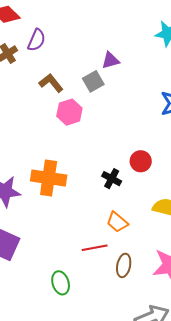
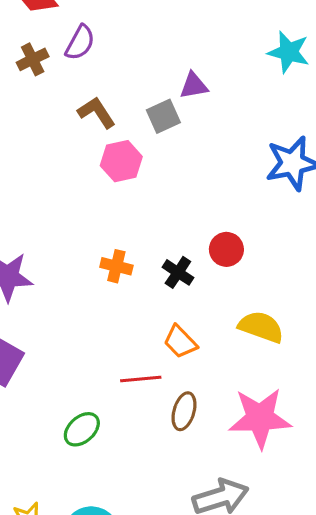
orange cross: (49, 178) -> (116, 266), moved, size x0.6
green ellipse: (61, 283) -> (82, 429), turned 60

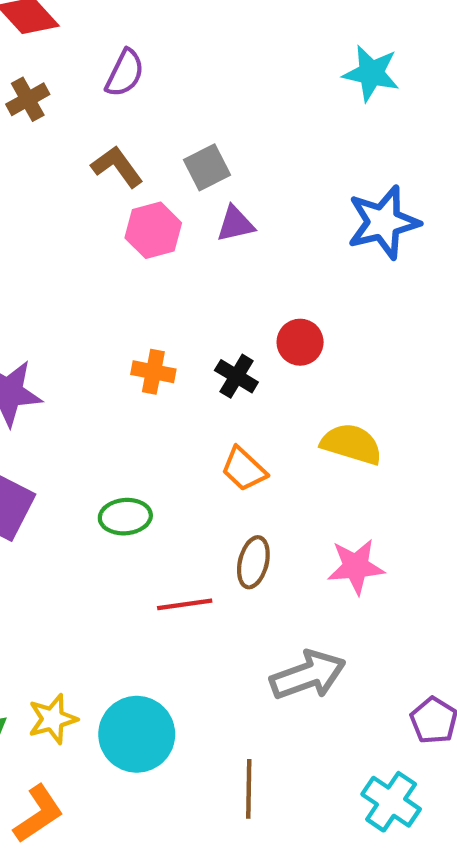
purple semicircle: (80, 43) -> (125, 73), moved
purple triangle: (194, 86) -> (235, 224), moved
red line: (141, 379) -> (185, 604), moved
pink star: (260, 418) -> (356, 567), size x0.7
green ellipse: (82, 429) -> (125, 517), moved, turned 39

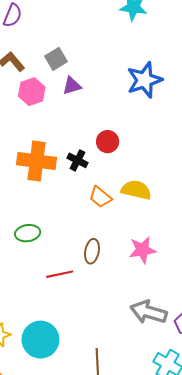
orange cross: (153, 372) -> (37, 161), size x1.8
orange trapezoid: (244, 469) -> (100, 197), moved
gray arrow: (308, 675) -> (149, 312), moved, turned -140

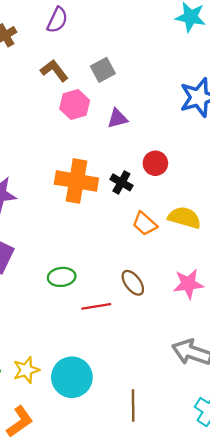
purple triangle: (72, 86) -> (117, 118), moved
green ellipse: (28, 233) -> (62, 277), moved
brown ellipse: (92, 251) -> (133, 283), turned -50

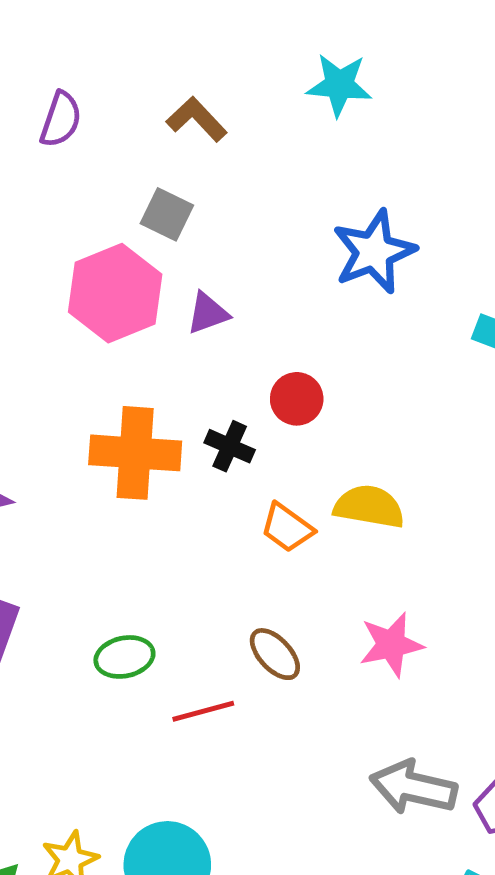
gray square: (103, 70) -> (167, 214), turned -30
brown L-shape: (54, 71) -> (197, 119), moved
pink hexagon: (75, 105) -> (115, 293), size x1.5

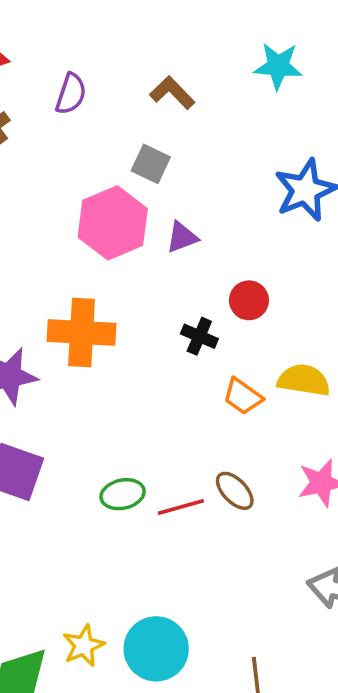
orange cross: (135, 453) -> (82, 332), moved
red line: (203, 711) -> (181, 507), moved

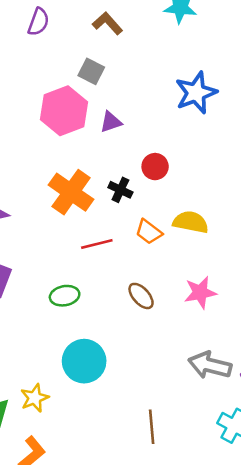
orange cross: (82, 332) -> (71, 192), moved, turned 30
red line: (181, 507) -> (97, 244), moved
cyan circle: (156, 649) -> (84, 361), moved

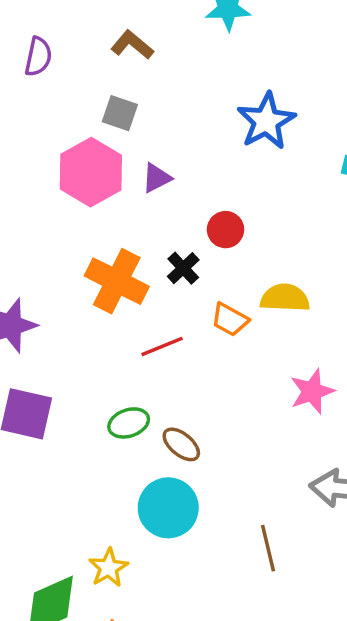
black cross: (120, 190) -> (183, 268), turned 30
brown ellipse: (141, 296) -> (181, 444), moved
brown line: (152, 427) -> (268, 548), moved

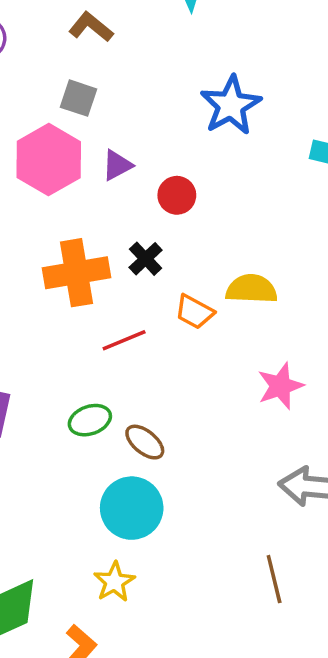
red circle: (226, 230) -> (177, 195), moved
orange cross: (117, 281) -> (76, 273), turned -36
brown line: (268, 548) -> (274, 579), moved
yellow star: (108, 568) -> (114, 582), moved

